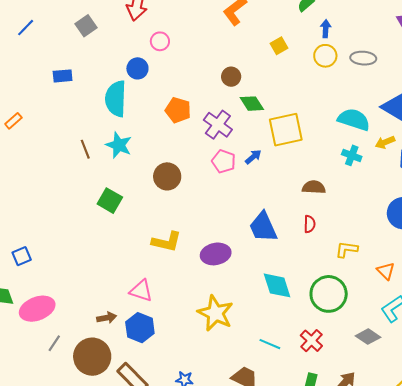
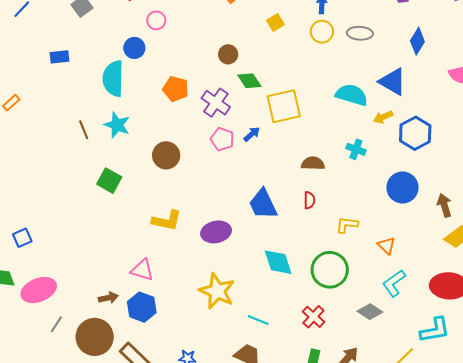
cyan cross: (352, 155) -> (356, 149), moved
cyan line: (270, 344) -> (258, 320), moved

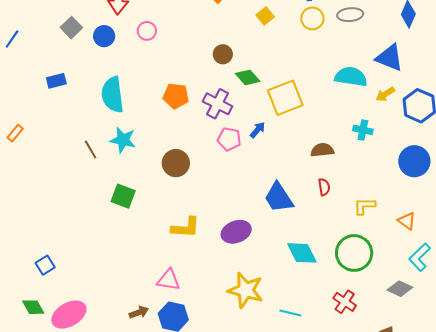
blue circle: (134, 48) -> (104, 36), moved

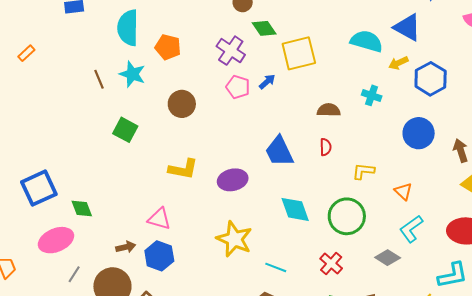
orange pentagon: (176, 96) -> (168, 47), moved
blue square: (45, 265) -> (39, 188), size x1.8
green diamond: (33, 307) -> (82, 208), moved

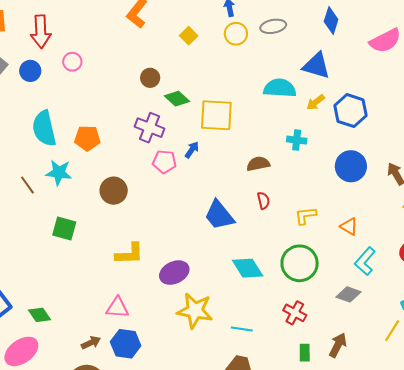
yellow square: (299, 53) -> (216, 115), turned 30
purple ellipse: (233, 180) -> (174, 273), moved

